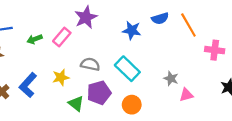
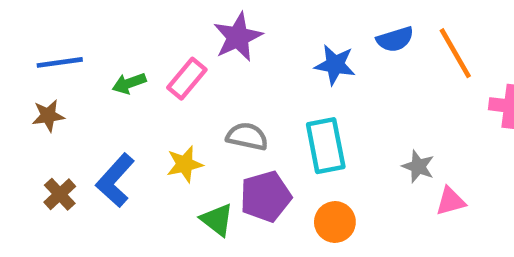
cyan rectangle: (127, 69) -> (326, 146), turned 35

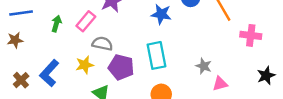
green arrow: (129, 83) -> (56, 24), turned 126
gray semicircle: (247, 136) -> (102, 44), moved
purple pentagon: (266, 197) -> (121, 67), moved, turned 30

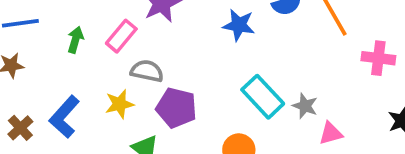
cyan rectangle: (157, 55) -> (263, 97), moved, turned -32

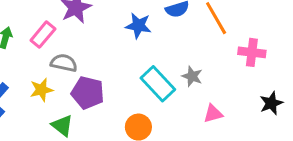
gray star: (305, 106) -> (192, 76), moved

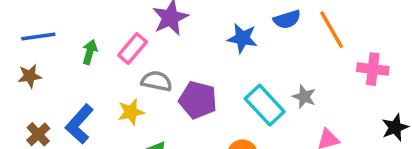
purple pentagon: (88, 93) -> (198, 100), moved

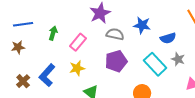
blue semicircle: (287, 19) -> (168, 38), moved
pink rectangle: (133, 49) -> (78, 42), moved
gray semicircle: (157, 81) -> (115, 34), moved
purple pentagon: (198, 100) -> (116, 61), turned -30

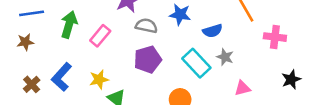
green arrow: (53, 33) -> (69, 25), size x1.5
yellow star: (77, 68) -> (99, 79), moved

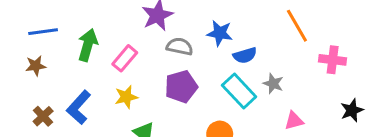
blue semicircle: (213, 31) -> (245, 55), moved
yellow star: (99, 79) -> (126, 97), moved

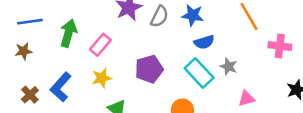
blue star: (220, 33) -> (193, 15), moved
gray semicircle: (180, 46) -> (159, 17), moved, turned 105

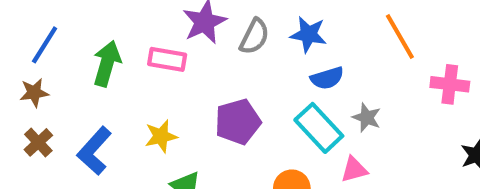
blue line: (30, 22) -> (45, 45), turned -50
pink rectangle: (100, 45) -> (167, 59), moved, turned 60
brown cross: (30, 95) -> (38, 142), moved
pink triangle: (246, 99) -> (354, 170), moved

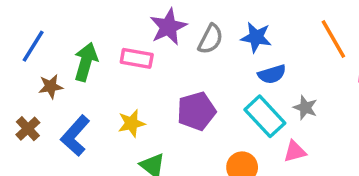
brown star: (34, 93) -> (51, 86), moved

